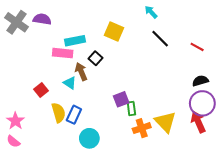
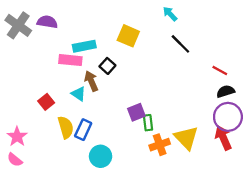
red line: (197, 47) -> (220, 71), moved

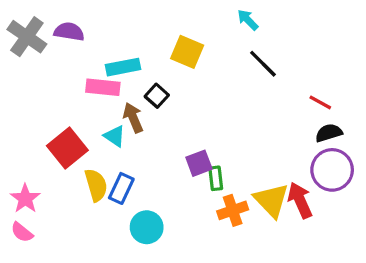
red square: (46, 102) -> (67, 148), size x1.6
red arrow: (223, 138) -> (300, 200), moved

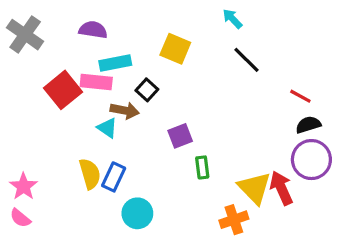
purple semicircle: (69, 32) -> (93, 30), moved
brown arrow: (133, 118) -> (125, 110), turned 124
red square: (67, 148) -> (63, 90), moved
purple square: (199, 163) -> (180, 136), moved
orange cross: (233, 210) -> (234, 220), moved

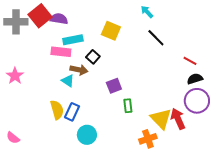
gray cross: (25, 35) -> (16, 22), turned -35
red square: (63, 90) -> (40, 16), moved
pink star: (23, 186) -> (15, 76), moved

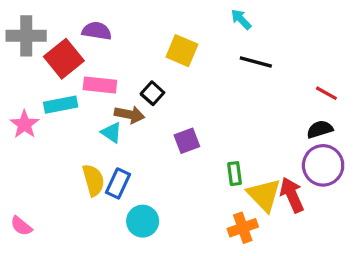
red square: (40, 16) -> (64, 59), moved
black line: (156, 38) -> (256, 62), turned -30
cyan rectangle: (73, 40) -> (61, 105), moved
red line: (190, 61) -> (326, 93), moved
green rectangle: (128, 106) -> (234, 174), moved

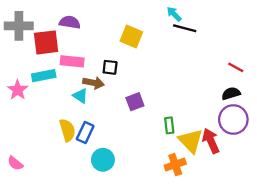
red square: (64, 59) -> (46, 42), turned 32
black line: (256, 62) -> (185, 28), moved
black square: (152, 93) -> (110, 67), turned -35

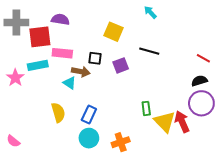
black line: (185, 28) -> (149, 51), moved
purple square: (135, 102) -> (121, 65), moved
blue rectangle: (85, 133) -> (89, 115), moved
orange cross: (175, 165) -> (121, 142), moved

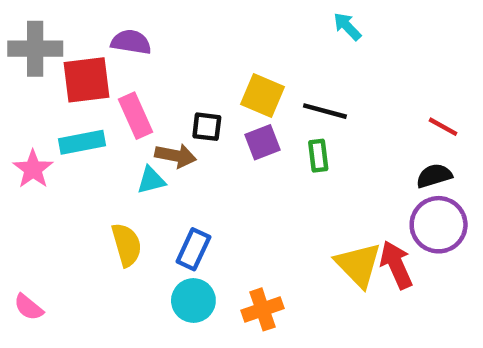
cyan arrow: (150, 12) -> (347, 26), moved
yellow square: (113, 32) -> (263, 95), moved
pink rectangle: (62, 53) -> (135, 116), turned 60
cyan triangle: (70, 83) -> (151, 180), turned -48
green rectangle: (146, 108) -> (318, 156), moved

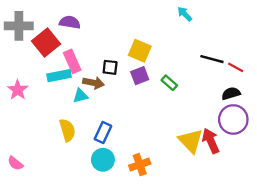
red square: (86, 80) -> (46, 42), turned -32
black line: (325, 111) -> (212, 59), moved
cyan rectangle: (82, 142) -> (59, 76), moved
green rectangle: (318, 156) -> (169, 83), turned -42

